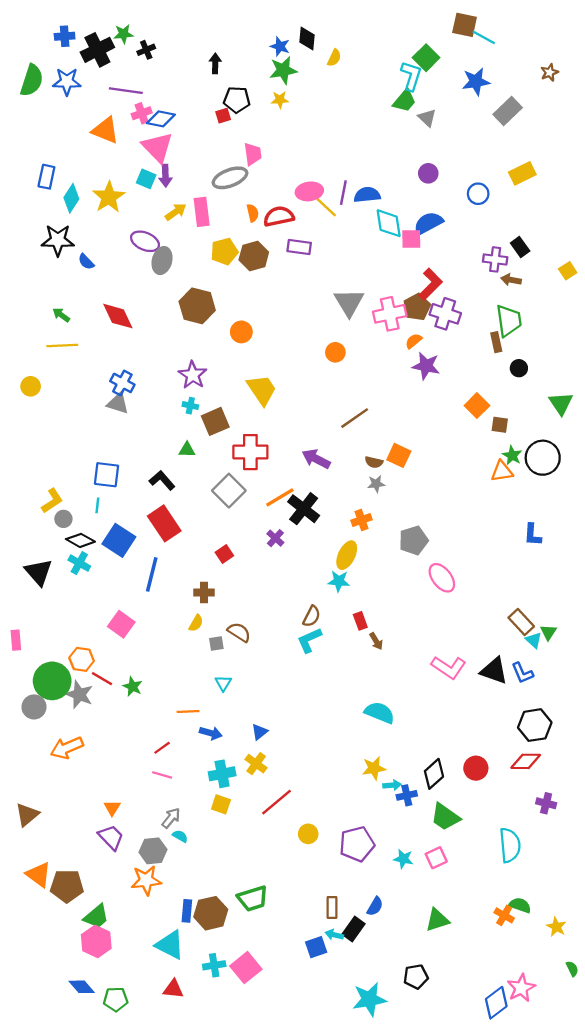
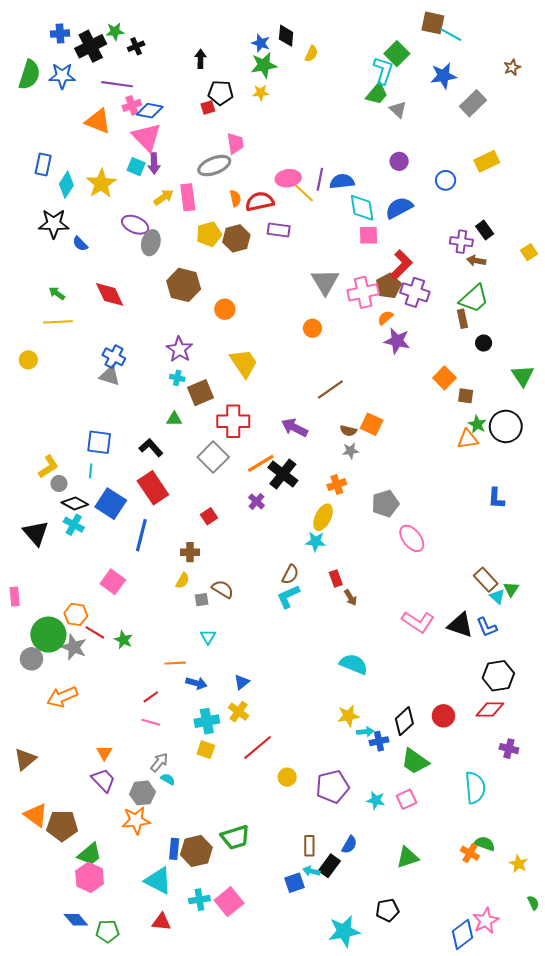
pink square: (411, 239) -> (368, 235), moved
green trapezoid: (509, 321) -> (474, 299), turned 56

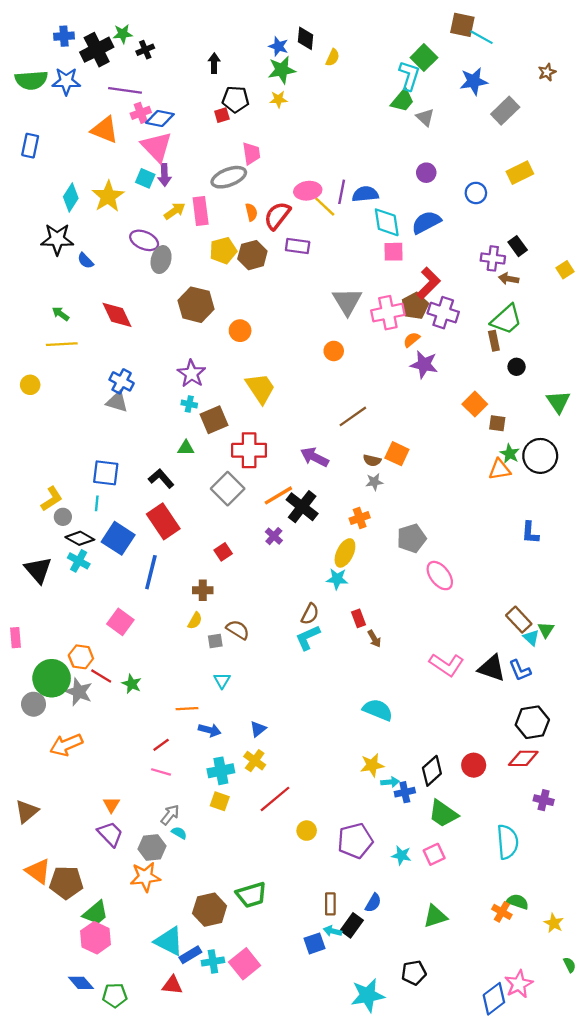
green semicircle: (29, 75) -> (31, 80), turned 68
blue rectangle: (43, 165) -> (30, 146), moved
red semicircle: (260, 201) -> (277, 216), turned -40
blue rectangle: (174, 849) -> (190, 955), moved, turned 54

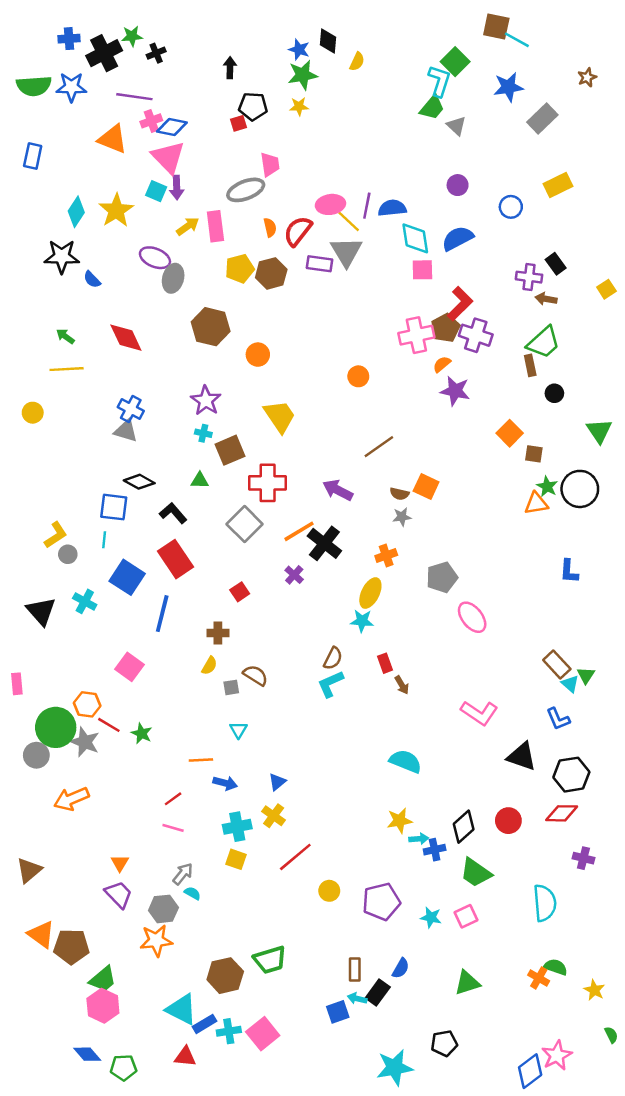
gray triangle: (347, 301) -> (346, 252), moved
black diamond: (80, 538) -> (139, 482), moved
black triangle: (492, 668) -> (522, 756), moved

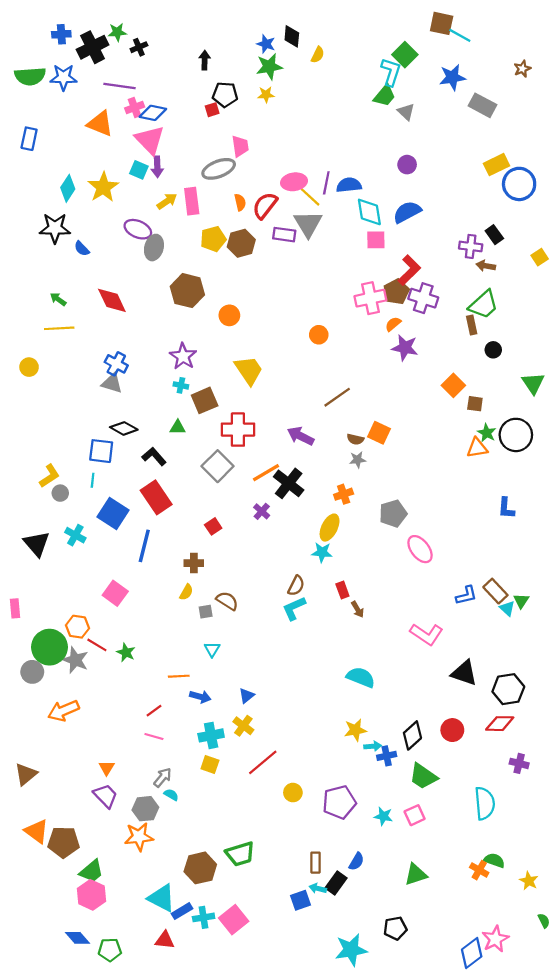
gray rectangle: (542, 119) -> (482, 105), turned 72
blue circle: (511, 207) -> (519, 184), moved, size x1.6
blue L-shape: (558, 719) -> (466, 595), moved, turned -80

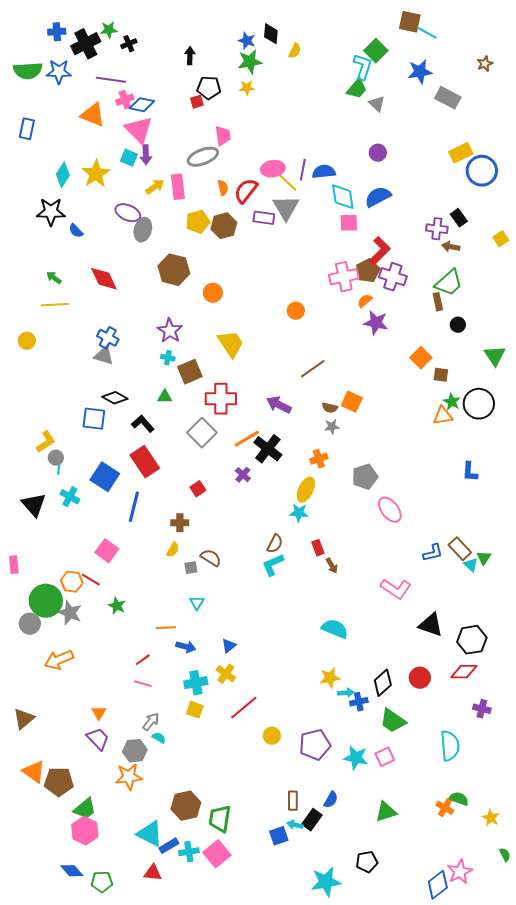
cyan line: (93, 480) -> (59, 468), moved
red line: (97, 645) -> (91, 580), moved
cyan star: (383, 816) -> (356, 758), size x1.4
green trapezoid: (240, 854) -> (220, 819), moved, turned 116

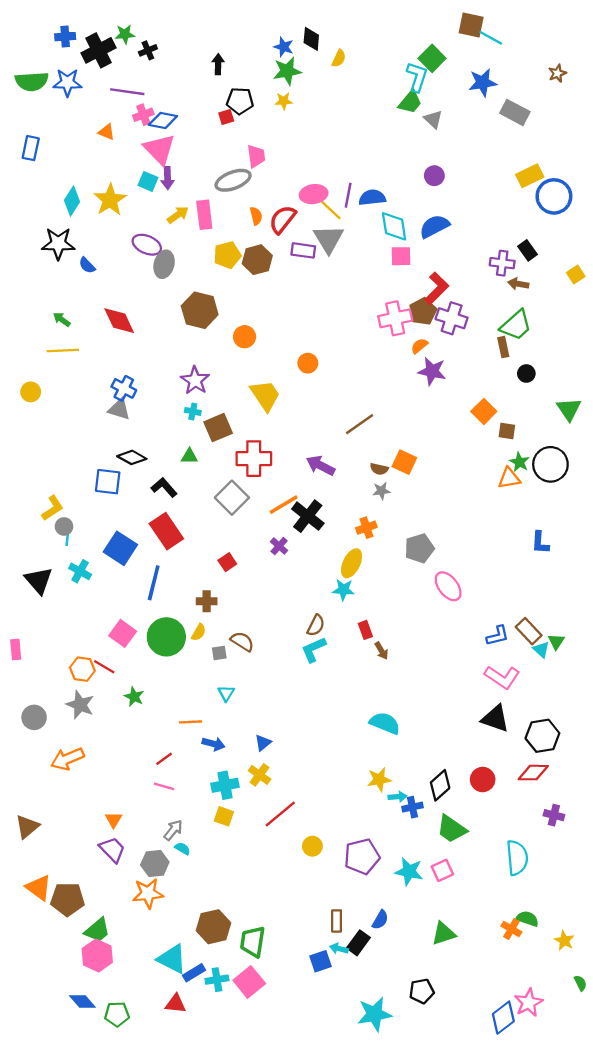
orange triangle: (93, 115) -> (107, 132), size x0.6
orange circle: (296, 311) -> (308, 363), moved
pink L-shape: (396, 589) -> (502, 677), moved
green circle: (46, 601) -> (166, 637), moved

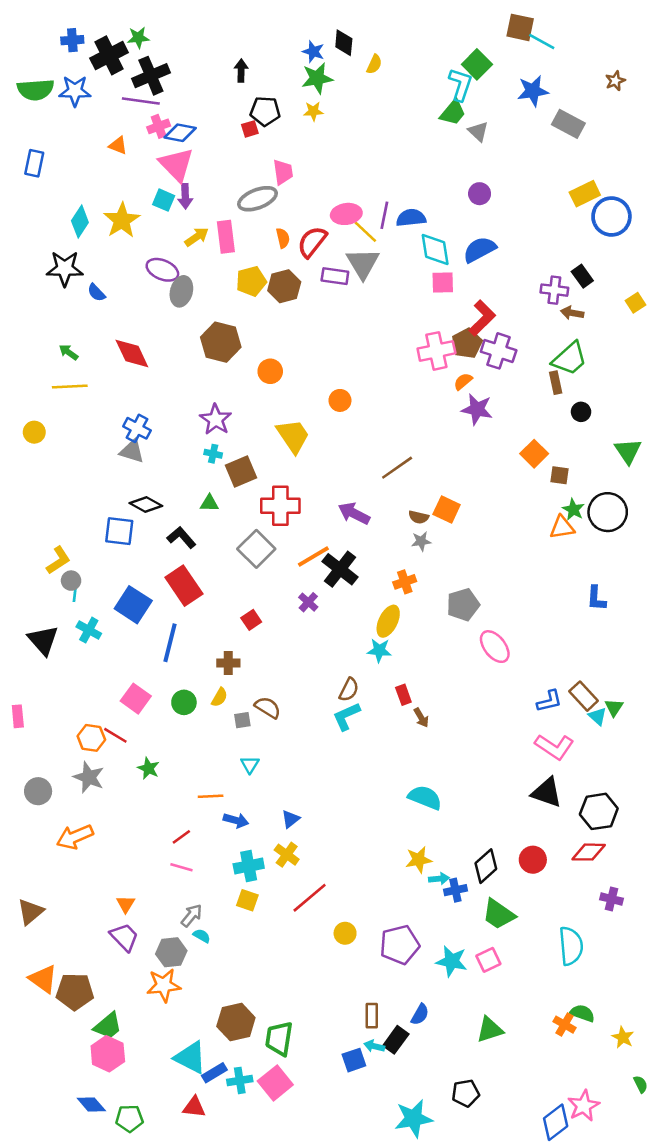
black cross: (148, 50) -> (151, 76), moved, size x1.8
green circle: (166, 637) -> (184, 702), size x0.6

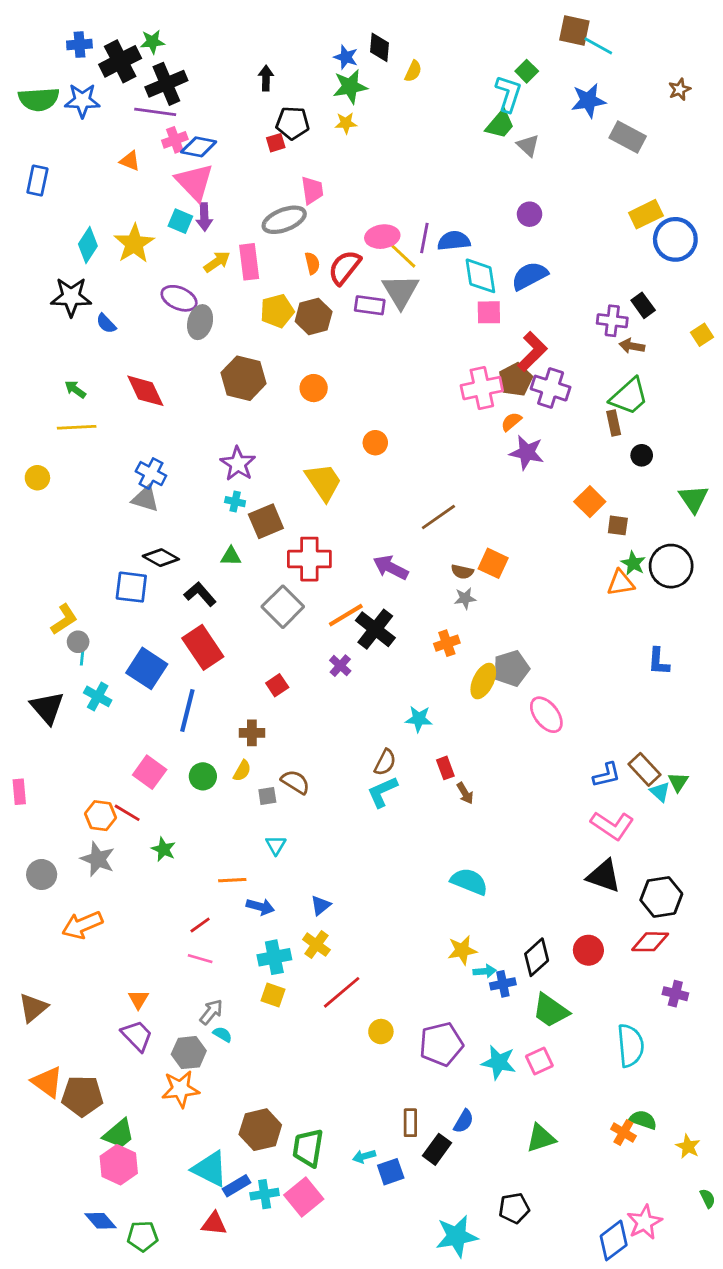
green square: (477, 64) -> (527, 71), size x0.7
orange circle: (270, 371) -> (314, 388), moved
yellow ellipse: (388, 621) -> (483, 681), moved
cyan arrow: (374, 1046) -> (364, 1156), moved, turned -30

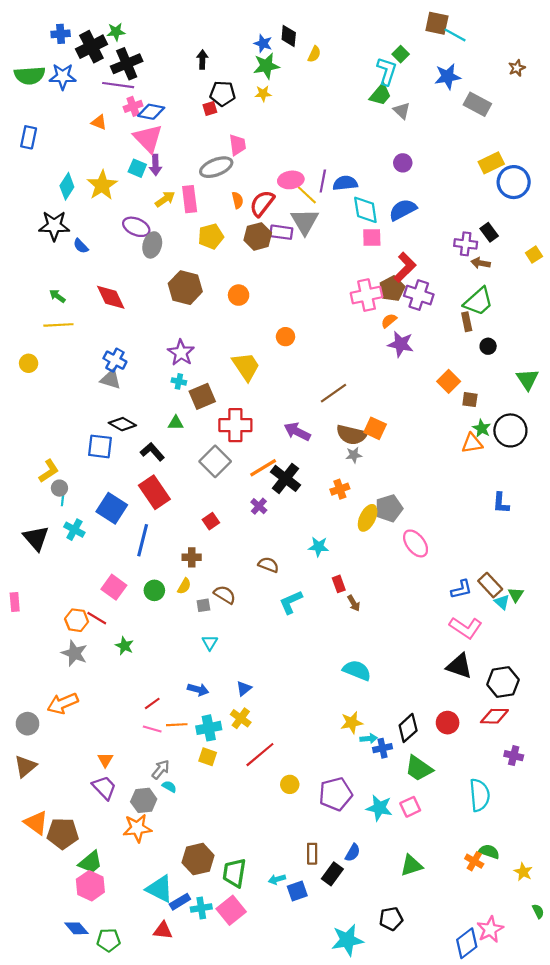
brown hexagon: (314, 317) -> (258, 236), moved
brown semicircle: (462, 572) -> (352, 435), size x1.8
brown semicircle: (385, 762) -> (268, 565), moved, turned -96
gray circle: (42, 875) -> (27, 724), moved
orange line: (232, 880) -> (177, 725), moved

